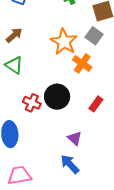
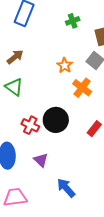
orange star: (64, 42) -> (65, 65), size x0.6
purple triangle: (75, 138) -> (41, 160), moved

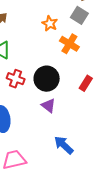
red cross: (30, 125) -> (16, 79), moved
purple triangle: (41, 160) -> (48, 106), moved

